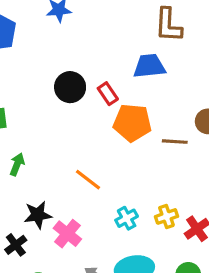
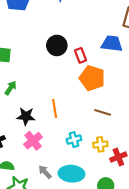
brown line: (175, 142) -> (103, 112), moved
orange line: (88, 180) -> (55, 109), turned 30
black star: (38, 215) -> (26, 116), moved

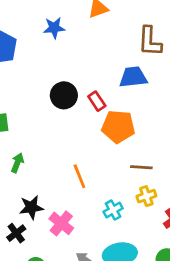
black star: (26, 116) -> (31, 207), moved
yellow cross: (100, 144) -> (146, 196), moved

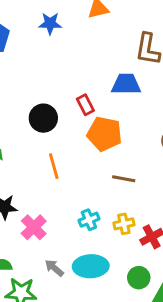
black circle: (64, 95) -> (43, 118), moved
orange line: (79, 176) -> (54, 166), moved
yellow cross: (146, 196) -> (124, 224), moved

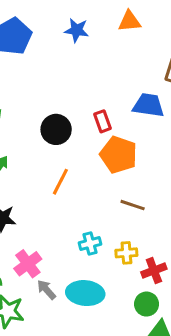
orange line: (54, 166) -> (60, 182), turned 35
pink cross: (34, 227) -> (28, 264), moved
green circle: (139, 278) -> (147, 304), moved

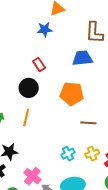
blue star: (77, 30) -> (45, 30), moved
red rectangle: (103, 121) -> (39, 64), moved
orange line: (60, 182) -> (26, 117), moved

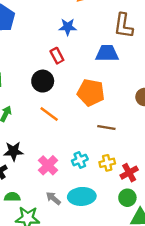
blue star: (45, 30) -> (68, 27), moved
orange line: (26, 117) -> (49, 114), moved, turned -72
pink cross: (32, 176) -> (48, 165), moved

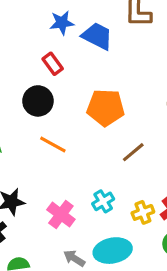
blue trapezoid: (107, 53) -> (97, 36), moved, turned 35
brown line: (106, 127) -> (133, 152), turned -42
yellow cross: (107, 163) -> (143, 212), moved

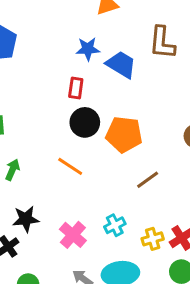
red rectangle: (53, 64) -> (76, 88), turned 40
black circle: (38, 101) -> (85, 122), moved

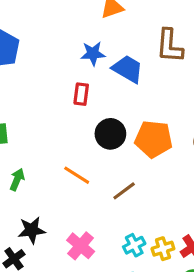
black circle: (85, 122) -> (110, 134), moved
orange pentagon: (124, 134) -> (154, 139), moved
brown line: (148, 180) -> (124, 191), moved
cyan cross: (115, 225) -> (134, 245), moved

